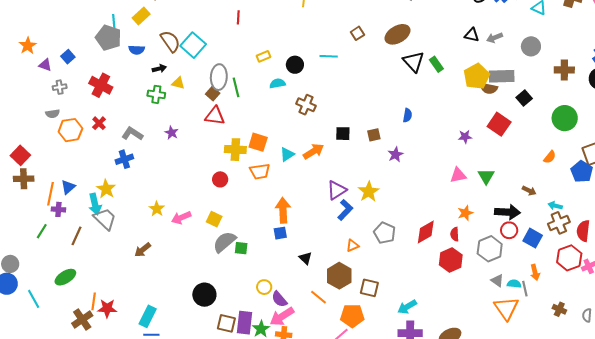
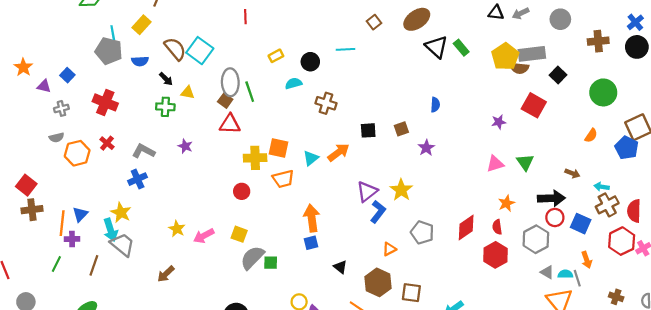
black arrow: (159, 69) -> (166, 79), turned 64

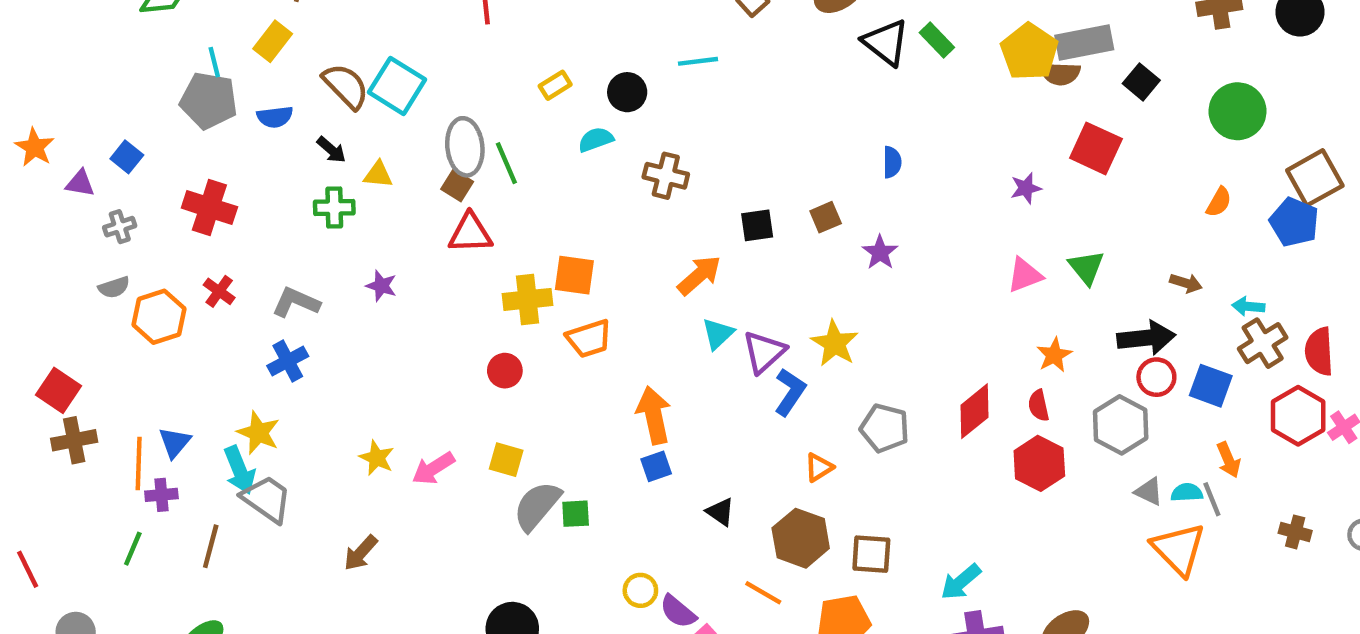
cyan triangle: (311, 158) -> (718, 334), moved

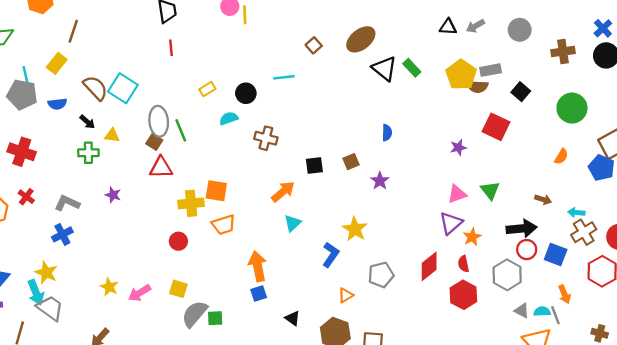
gray rectangle: (1084, 42) -> (491, 70), size x0.7
purple triangle: (764, 352) -> (451, 223), moved
gray pentagon: (885, 428) -> (381, 275), turned -30

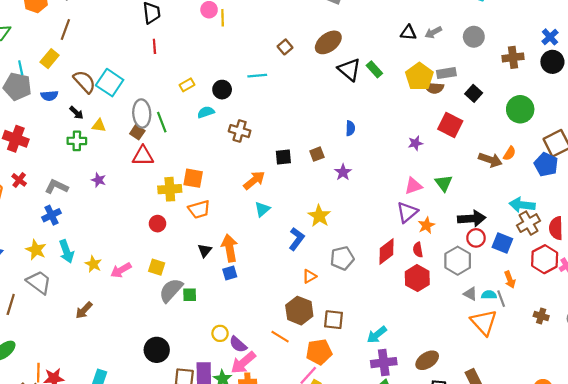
brown arrow: (543, 199) -> (490, 160), moved, size x1.5
cyan arrow: (576, 212) -> (522, 205), size x1.6
cyan arrow: (36, 292) -> (67, 251), moved
black triangle: (293, 318) -> (205, 250), moved, turned 32

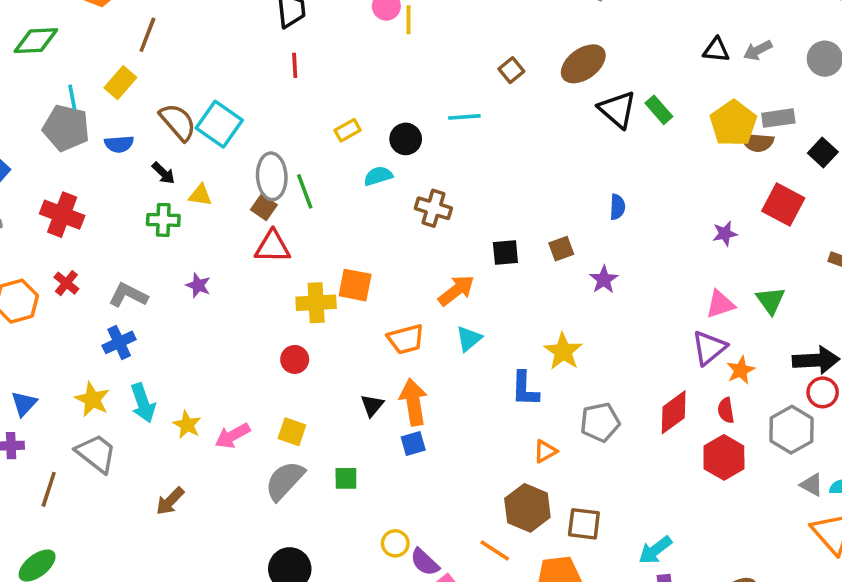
orange trapezoid: (199, 209) -> (406, 339), moved
blue L-shape: (297, 239) -> (525, 389), turned 145
gray semicircle: (171, 290) -> (285, 481), moved

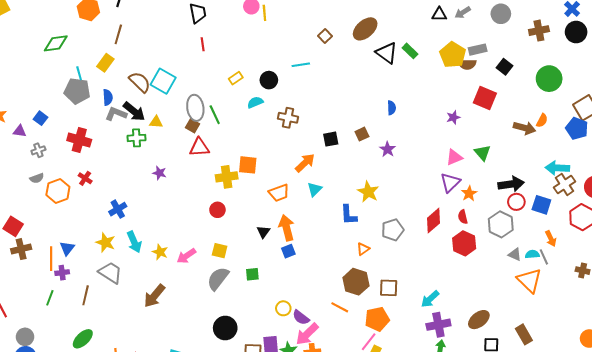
blue semicircle: (119, 144) -> (108, 97), turned -84
black arrow: (163, 173) -> (134, 111), size x1.6
gray L-shape: (128, 295) -> (116, 114), moved
brown arrow: (170, 501) -> (154, 296), size x1.4

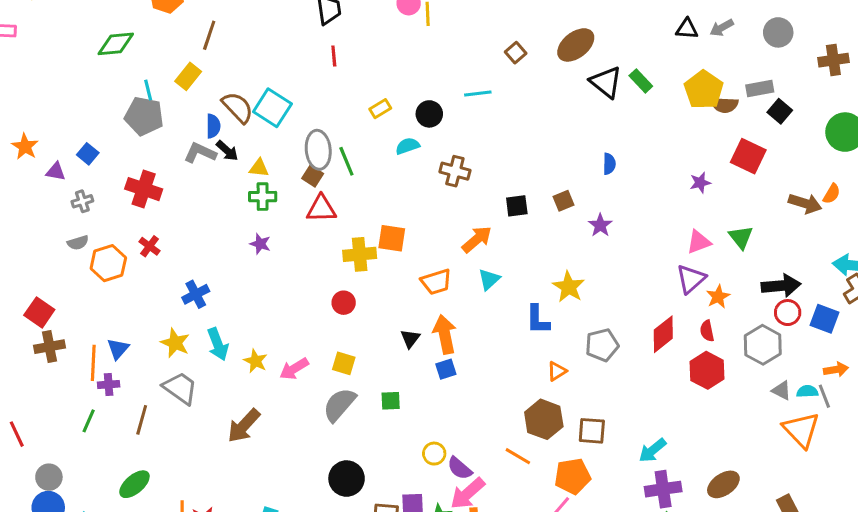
gray rectangle: (478, 50) -> (760, 88), moved
blue semicircle: (108, 97) -> (213, 126), moved
black arrow: (134, 111) -> (227, 151), size x0.7
green cross: (136, 138) -> (263, 197), moved
orange arrow: (551, 239) -> (836, 370), turned -77

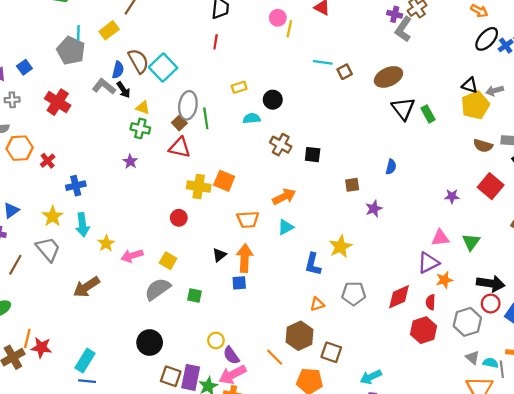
yellow pentagon: (704, 90) -> (475, 105), moved
cyan line: (478, 93) -> (323, 62), moved
black square: (517, 206) -> (313, 155), moved
red cross: (150, 246) -> (48, 161), moved

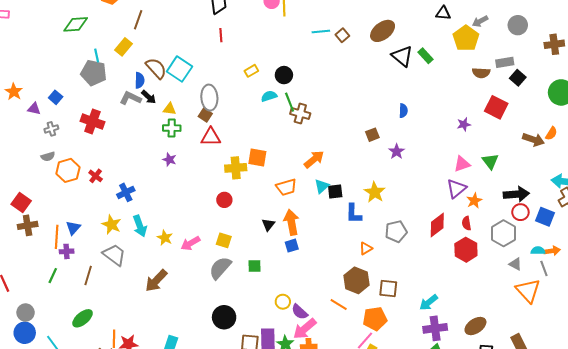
black triangle: (470, 85) -> (443, 13), moved
green line: (206, 118) -> (290, 102), moved
black square: (313, 155) -> (335, 191), moved
cyan semicircle: (491, 363) -> (538, 251), moved

